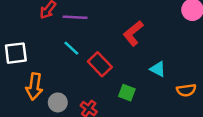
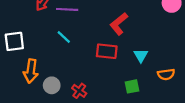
red rectangle: (100, 64) -> (107, 51), moved, turned -40
cyan triangle: (158, 69) -> (141, 56), turned 32
green square: (127, 93) -> (132, 86), moved, turned -32

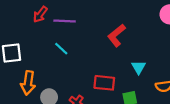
red rectangle: (107, 51) -> (104, 83), moved

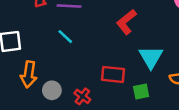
cyan triangle: (139, 67) -> (151, 57), size x1.5

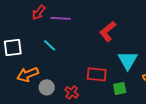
cyan line: (65, 37) -> (50, 45), moved
orange arrow: (29, 74) -> (28, 74), turned 60

